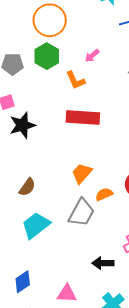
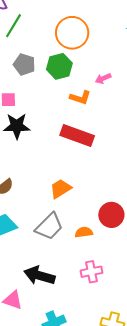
orange L-shape: (75, 80) -> (80, 98), turned -65
orange semicircle: (104, 194) -> (84, 232), moved
black arrow: (103, 263) -> (39, 276), moved, size x1.4

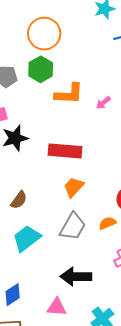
pink arrow: (103, 78) -> (103, 103), moved
orange L-shape: (80, 98) -> (69, 94), size x1.4
red rectangle: (77, 135) -> (65, 151), moved

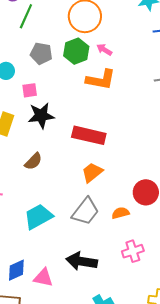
pink arrow: (103, 103) -> (104, 50), moved, turned 63
brown semicircle: (19, 200) -> (33, 161), moved
pink triangle: (57, 307) -> (43, 278), moved

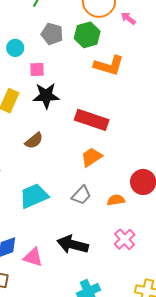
pink arrow: (104, 50) -> (128, 18), moved
gray trapezoid: (85, 211) -> (81, 195), size x0.7
pink cross: (133, 251) -> (125, 239), turned -30

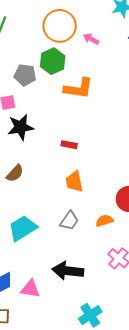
gray pentagon: (52, 34) -> (25, 75), moved
red rectangle: (92, 120) -> (69, 145), size x0.5
orange trapezoid: (92, 157) -> (74, 182), turned -60

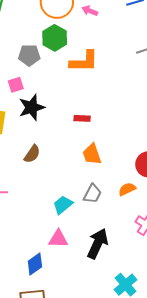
cyan trapezoid: (23, 228) -> (63, 205), moved, size x0.7
black arrow: (68, 271) -> (97, 244), turned 116
pink triangle: (30, 289) -> (58, 239), moved

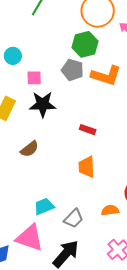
gray pentagon: (29, 55) -> (72, 70), moved
gray trapezoid: (92, 194) -> (74, 218), moved
pink triangle: (58, 239) -> (30, 238), size x1.4

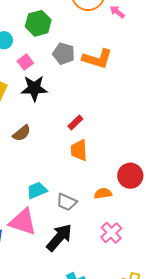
green hexagon: (85, 44) -> (38, 23), moved
pink square: (34, 78) -> (25, 62), turned -35
red rectangle: (88, 130) -> (75, 123), moved, turned -63
gray trapezoid: (74, 218) -> (67, 202), turned 70

